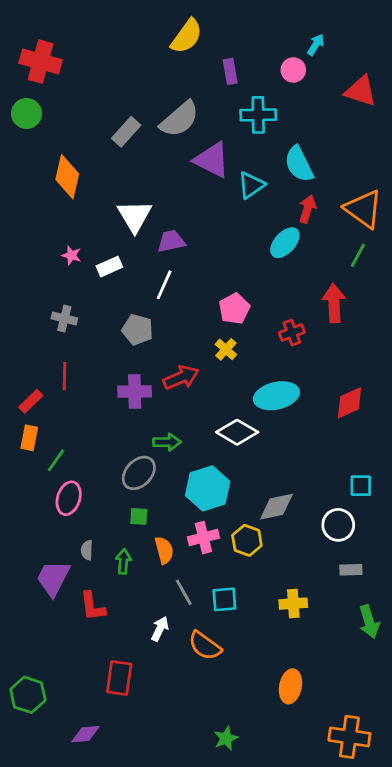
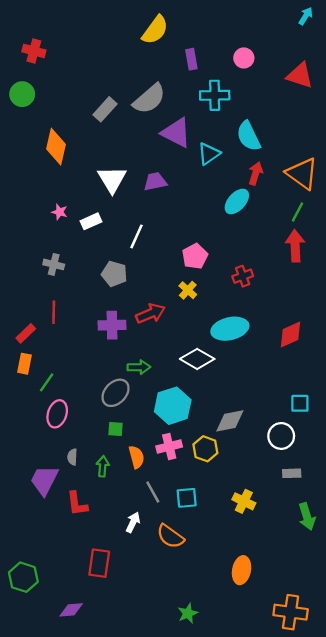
cyan arrow: (316, 45) -> (306, 16), moved
red cross: (41, 62) -> (34, 51), size x0.7
purple trapezoid: (171, 241) -> (155, 182), moved
red arrow: (334, 303) -> (295, 246), moved
yellow cross: (293, 604) -> (244, 501), turned 30

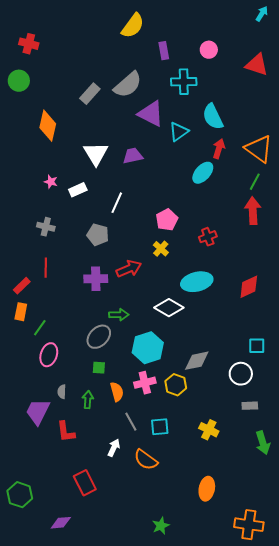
red rectangle: (99, 563) -> (85, 483), turned -35

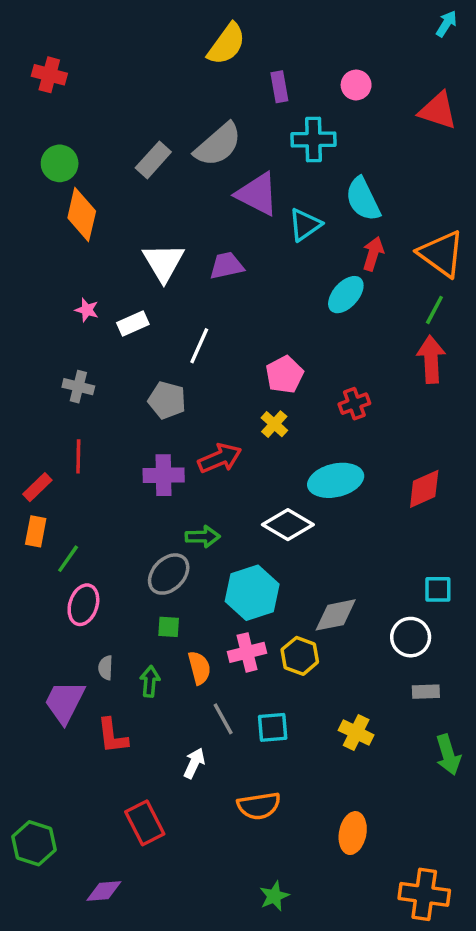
green circle: (19, 81) -> (60, 163), moved
orange semicircle: (146, 460) -> (259, 806), moved, turned -45

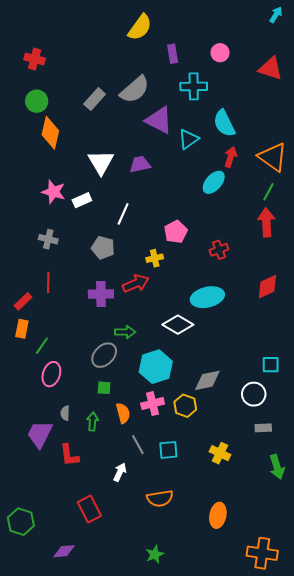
red cross: (49, 75) -> (35, 59), moved
pink star: (87, 310) -> (54, 192), size x1.6
yellow cross: (274, 424) -> (155, 258), moved, turned 35
red diamond: (424, 489) -> (267, 287), moved
green star: (274, 896) -> (155, 554), moved

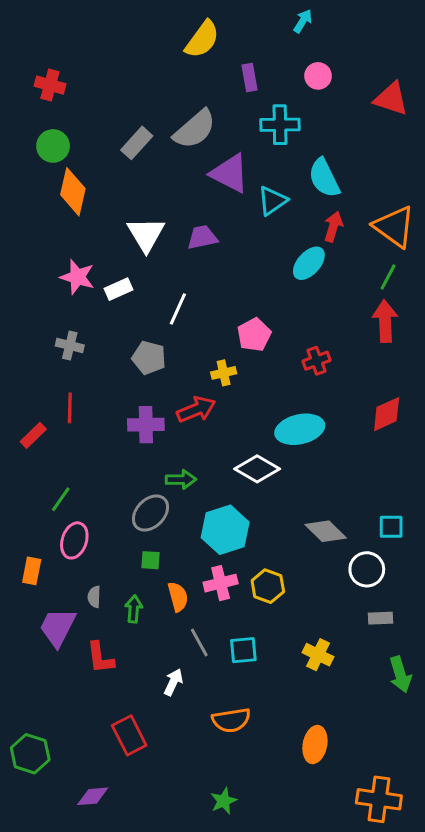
cyan arrow: (276, 15) -> (303, 21), moved
orange rectangle: (22, 329) -> (32, 571), moved
gray diamond: (207, 380) -> (326, 531), moved, turned 56

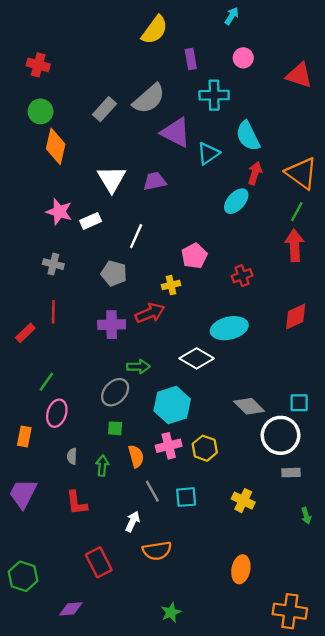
white circle: (367, 569) -> (281, 435), size x1.4
purple trapezoid: (58, 627) -> (23, 494), moved
green arrow: (400, 674) -> (306, 516), size x0.6
orange semicircle: (231, 720) -> (157, 551), moved

